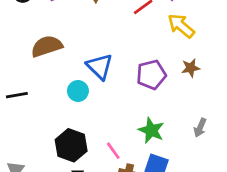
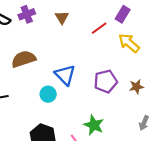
brown star: (191, 68) -> (136, 87), moved
green star: (151, 130) -> (94, 125), moved

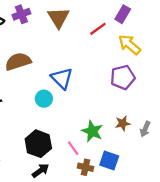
brown triangle: (62, 17) -> (59, 18), size x1.5
purple pentagon: (106, 81) -> (123, 77), moved
brown star: (136, 87) -> (123, 123), moved

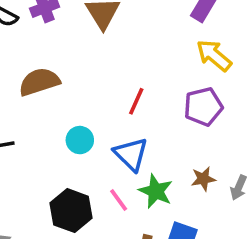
red line: (98, 29) -> (136, 101), moved, turned -30
blue triangle: (62, 78) -> (131, 154), moved
pink line: (73, 148) -> (119, 200), moved

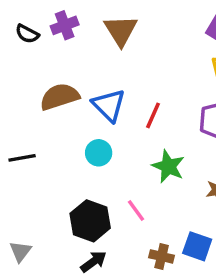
blue triangle: (131, 154) -> (109, 105), moved
green star: (156, 191) -> (168, 166), moved

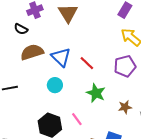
black semicircle: (27, 34) -> (21, 29), moved
red line: (153, 115) -> (87, 63), turned -70

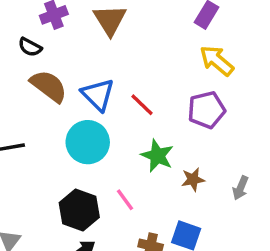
brown semicircle: (32, 52) -> (49, 86), turned 55
cyan circle: (55, 85) -> (88, 142), size x1.6
brown star: (125, 107) -> (193, 179), moved

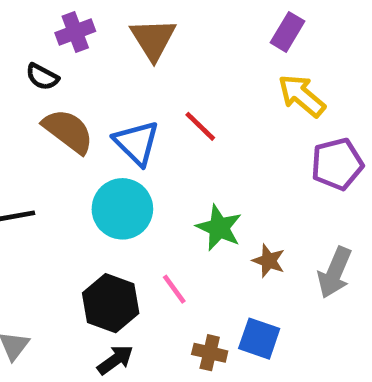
red line: (142, 105) -> (200, 126), moved
purple pentagon: (207, 110) -> (337, 164), moved
brown star: (193, 179) -> (269, 261), turned 30
gray arrow: (240, 188) -> (335, 273), size x1.5

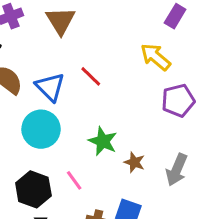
purple rectangle: (287, 32) -> (175, 16), moved

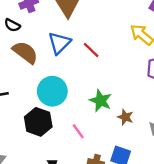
blue triangle: (50, 87) -> (59, 43), moved, turned 30
black hexagon: (33, 189) -> (38, 122), moved

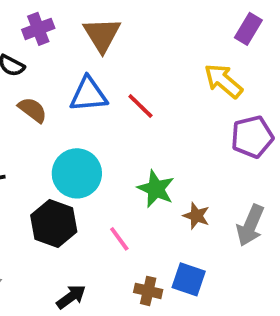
blue triangle: (59, 43) -> (88, 94), turned 40
brown semicircle: (25, 52) -> (33, 110), size x0.7

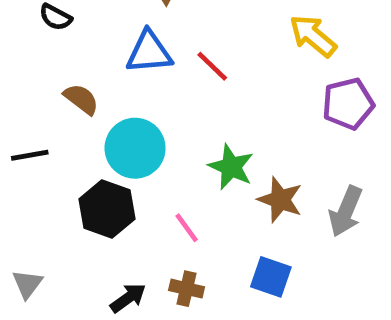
brown semicircle: (33, 110) -> (81, 99), moved
brown star: (196, 216) -> (280, 200), size x1.4
brown cross: (148, 291) -> (187, 289), moved

